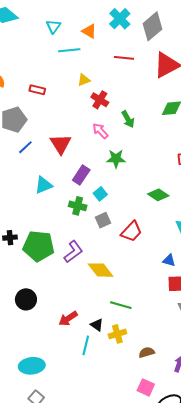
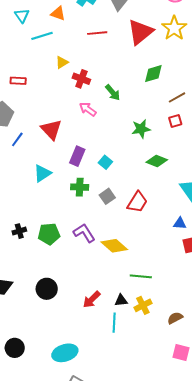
green star: (116, 159) -> (141, 129), moved
cyan square: (100, 194) -> (105, 162), moved
green pentagon: (39, 246) -> (49, 234), size x0.7
purple L-shape: (73, 252) -> (84, 233), turned -75
black triangle: (97, 325) -> (121, 300), turned -32

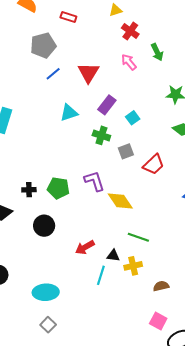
black cross: (19, 231) -> (29, 190), moved
green pentagon: (49, 234) -> (58, 188), moved

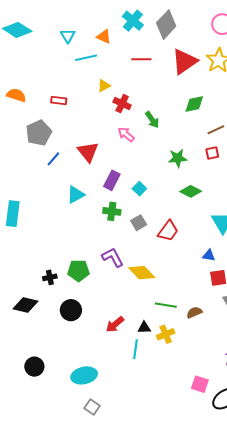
brown semicircle: (161, 286) -> (194, 312), moved

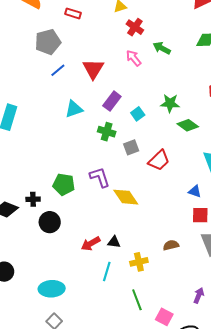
green arrow: (152, 120) -> (162, 48), turned 144
green star: (178, 158) -> (170, 103), moved
black cross: (50, 277) -> (33, 199), moved
green line: (166, 305) -> (137, 300), moved, turned 50
black triangle: (144, 328) -> (114, 242), moved

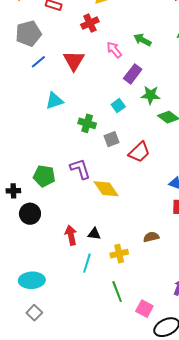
red cross: (135, 27) -> (90, 23), moved, turned 30
purple rectangle: (112, 101) -> (133, 74), moved
red arrow: (91, 244) -> (71, 235), turned 108

